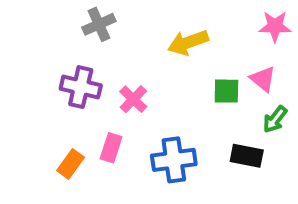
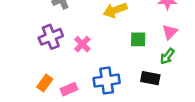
pink triangle: (263, 79) -> (170, 32), moved, turned 35
purple cross: (81, 87) -> (51, 37), turned -35
pink rectangle: (111, 148) -> (69, 89), moved, turned 49

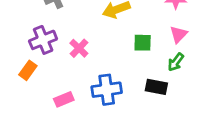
orange rectangle: (45, 83) -> (28, 70), moved

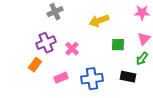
pink rectangle: (64, 99) -> (61, 78), moved

